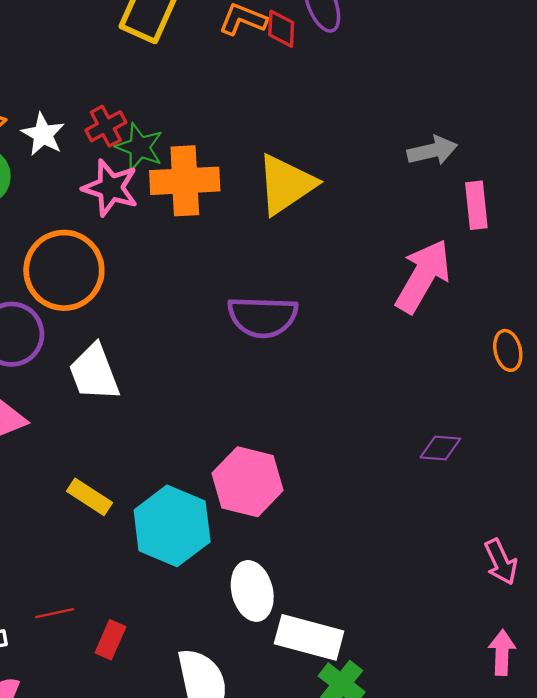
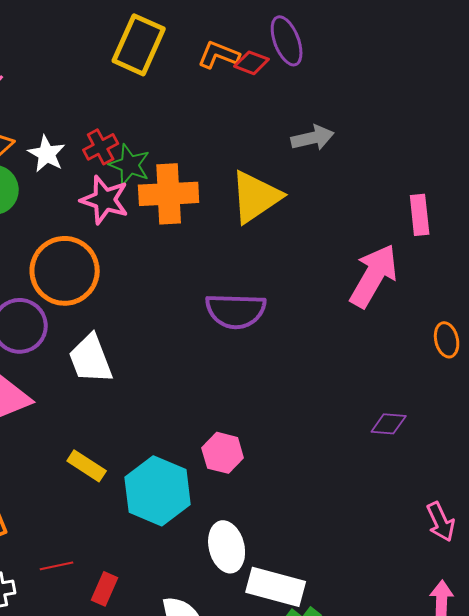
red diamond: (281, 29) -> (252, 63), turned -72
gray arrow: (432, 151) -> (313, 138), moved
pink hexagon: (248, 482) -> (223, 453), size x0.7

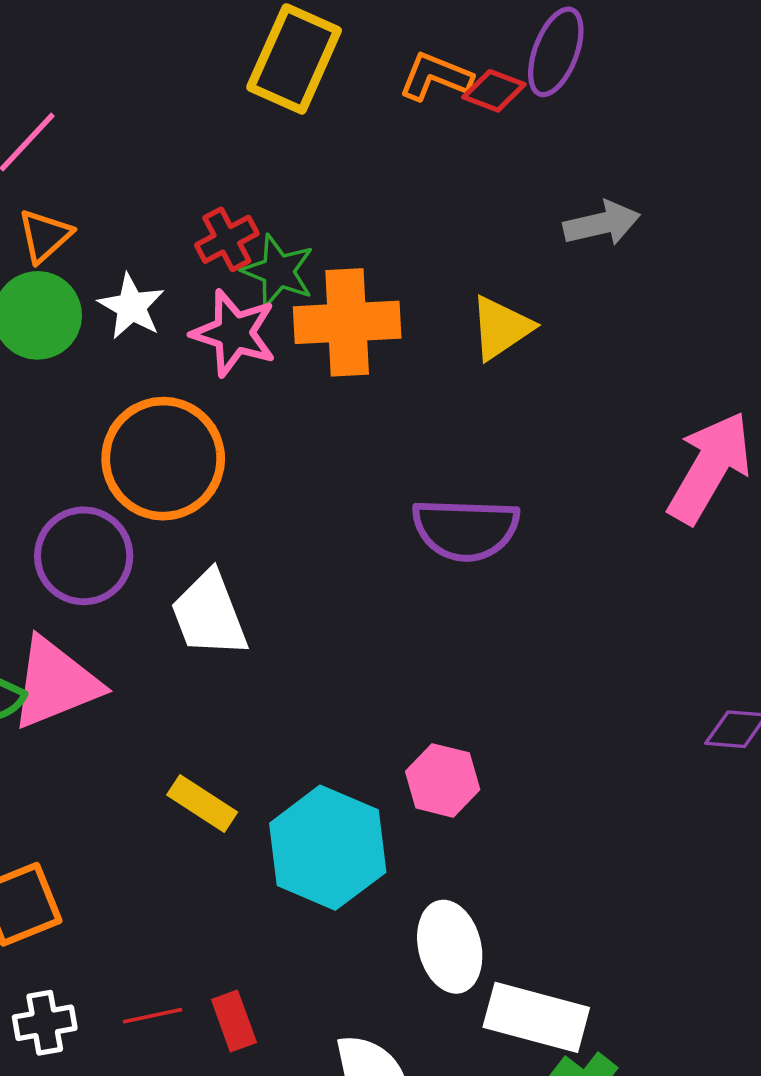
purple ellipse: (287, 41) -> (556, 52), turned 42
white star: (47, 154) -> (131, 307), moved
yellow triangle: (256, 197) -> (501, 328), size x0.7
red line: (57, 566) -> (153, 1016), moved
red rectangle: (105, 589) -> (234, 1021), turned -44

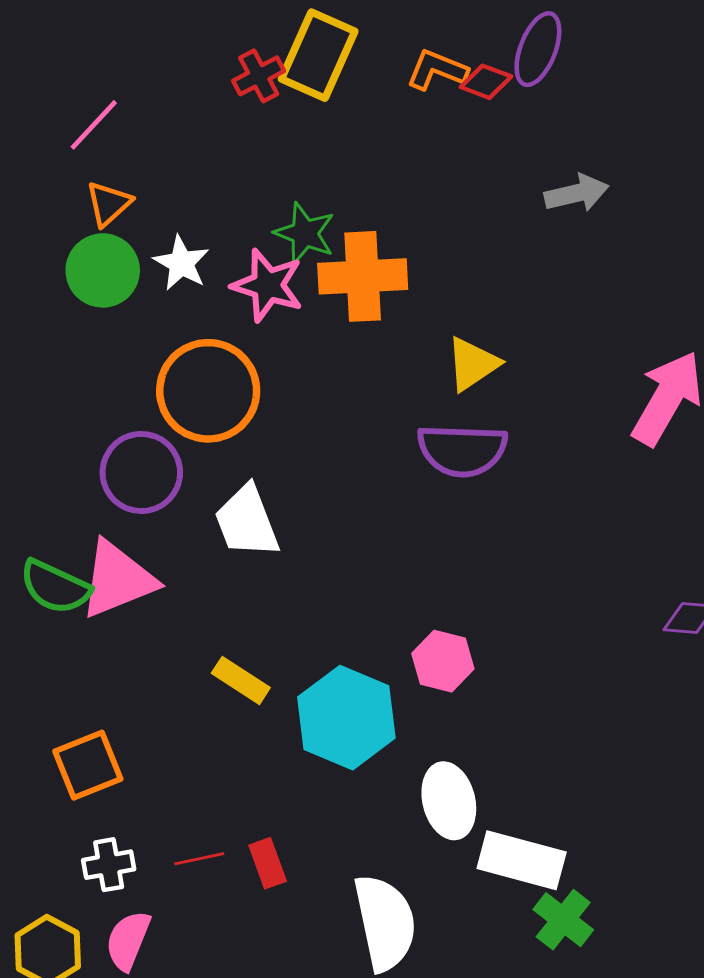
red cross: (227, 239) -> (259, 76), moved
yellow triangle: (501, 328) -> (473, 364), moved

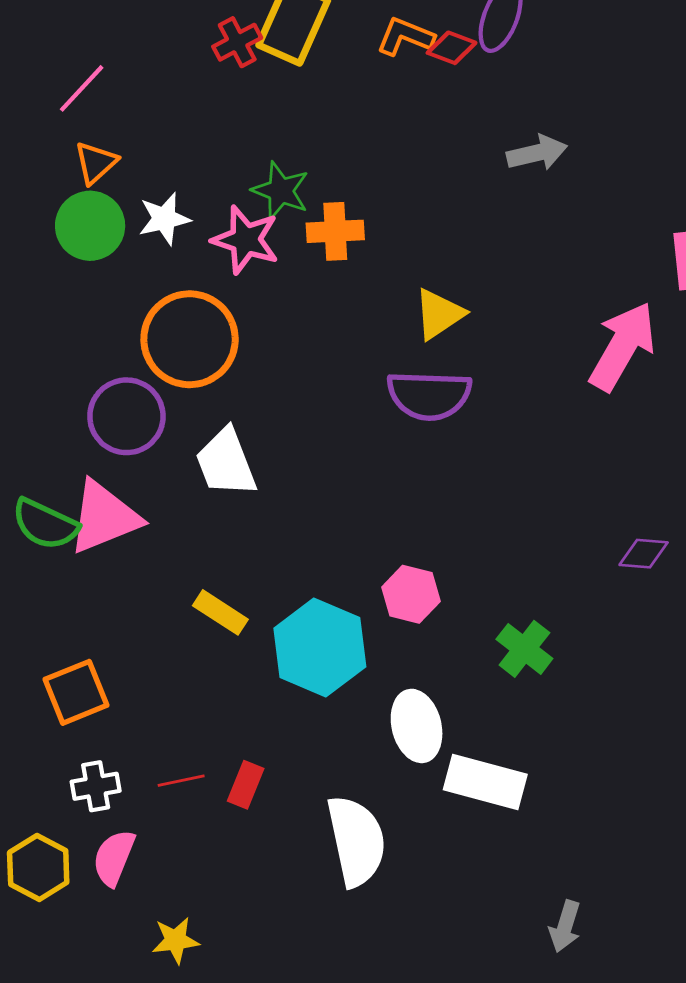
white star: (181, 263) -> (164, 219), turned 30
orange cross: (363, 276) -> (335, 231), size x0.7
red rectangle: (268, 863) -> (246, 785), turned 42
green cross: (563, 920) -> (524, 649), moved

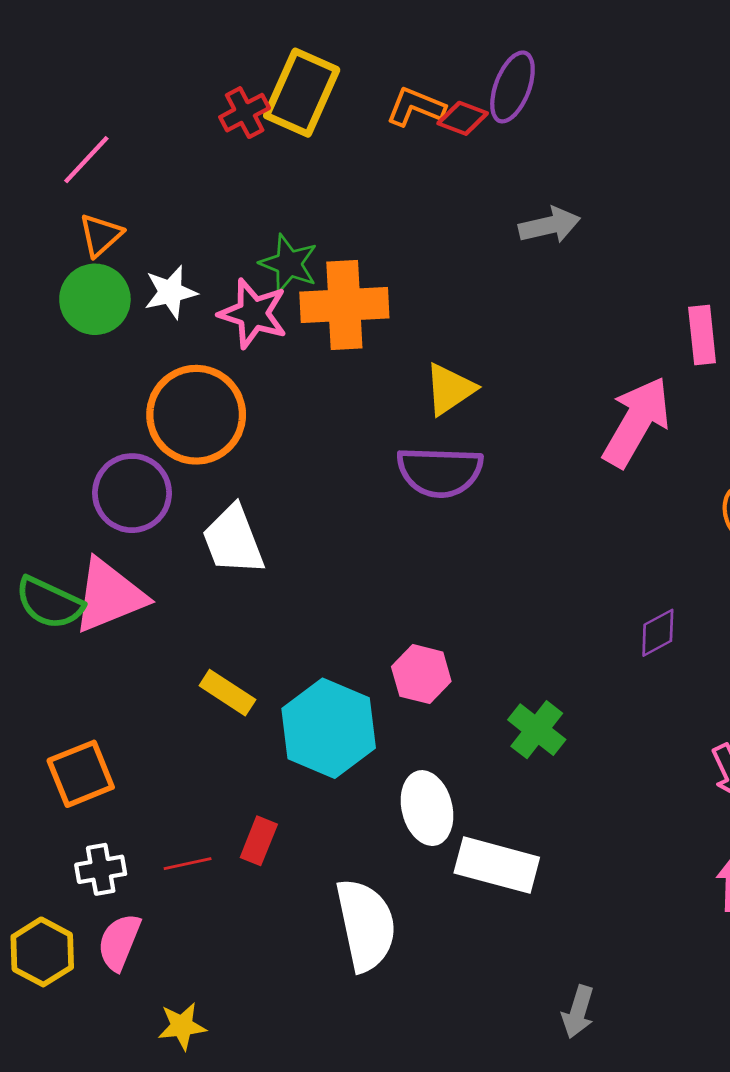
orange cross: (335, 231) -> (344, 305), size x1.5
purple diamond: (644, 554) -> (658, 633), turned -33
red rectangle: (246, 785) -> (259, 841), moved

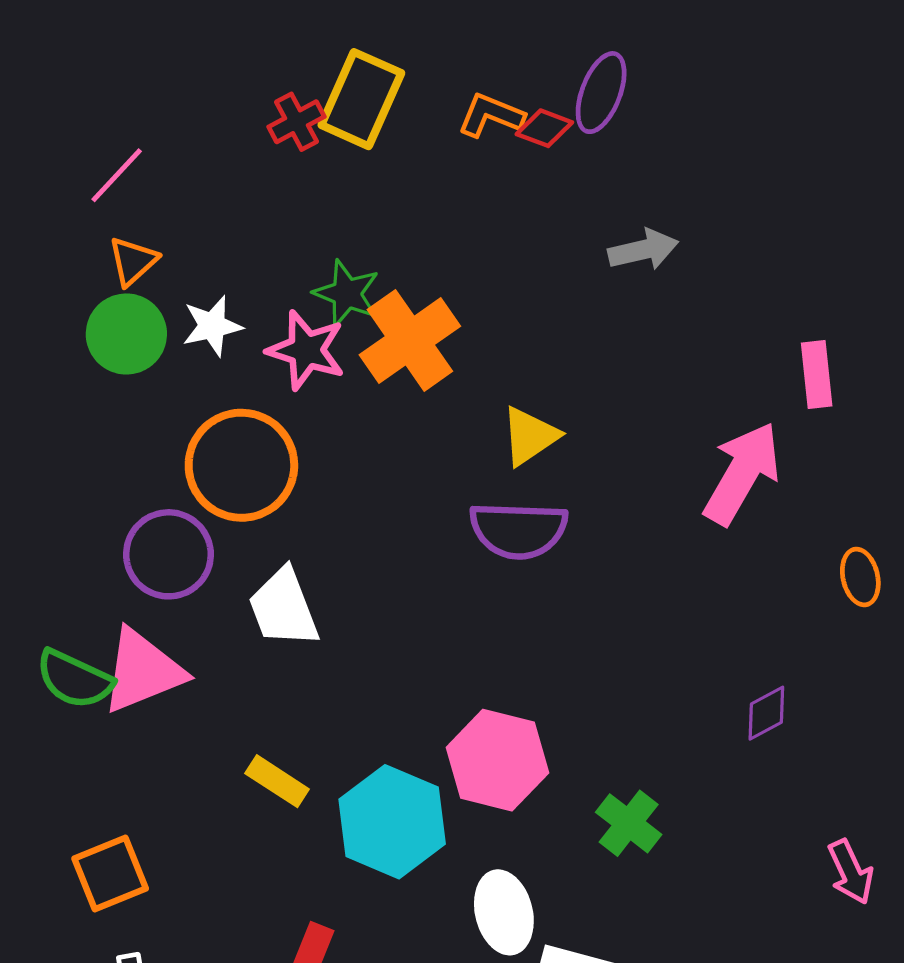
orange cross: (344, 305) -> (410, 340), turned -32
pink hexagon: (421, 674) -> (497, 760), size x1.5

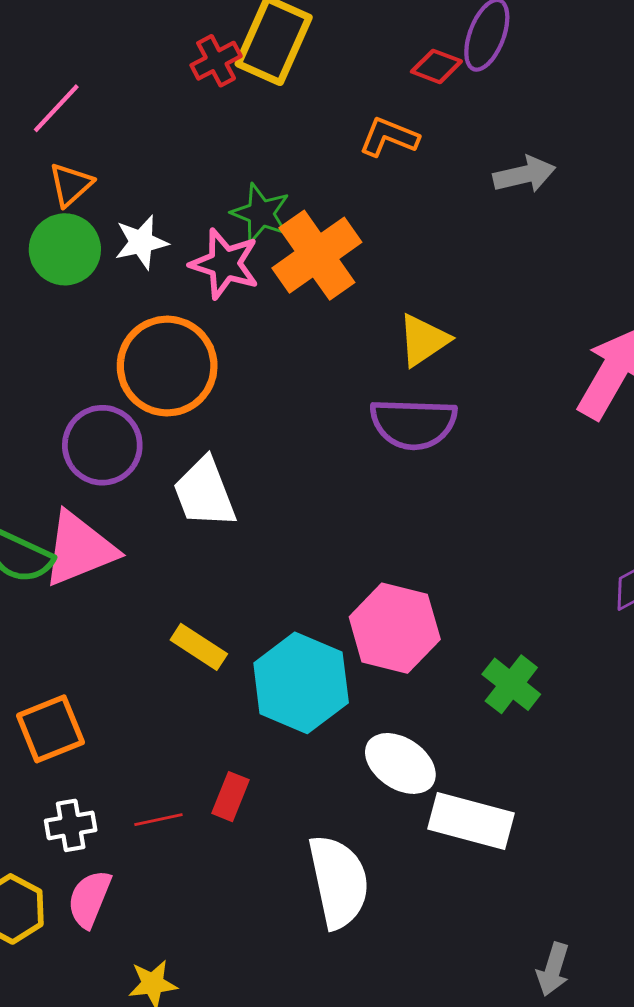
orange L-shape: (491, 115) -> (389, 137), moved
white ellipse: (504, 912) -> (400, 763), turned -42

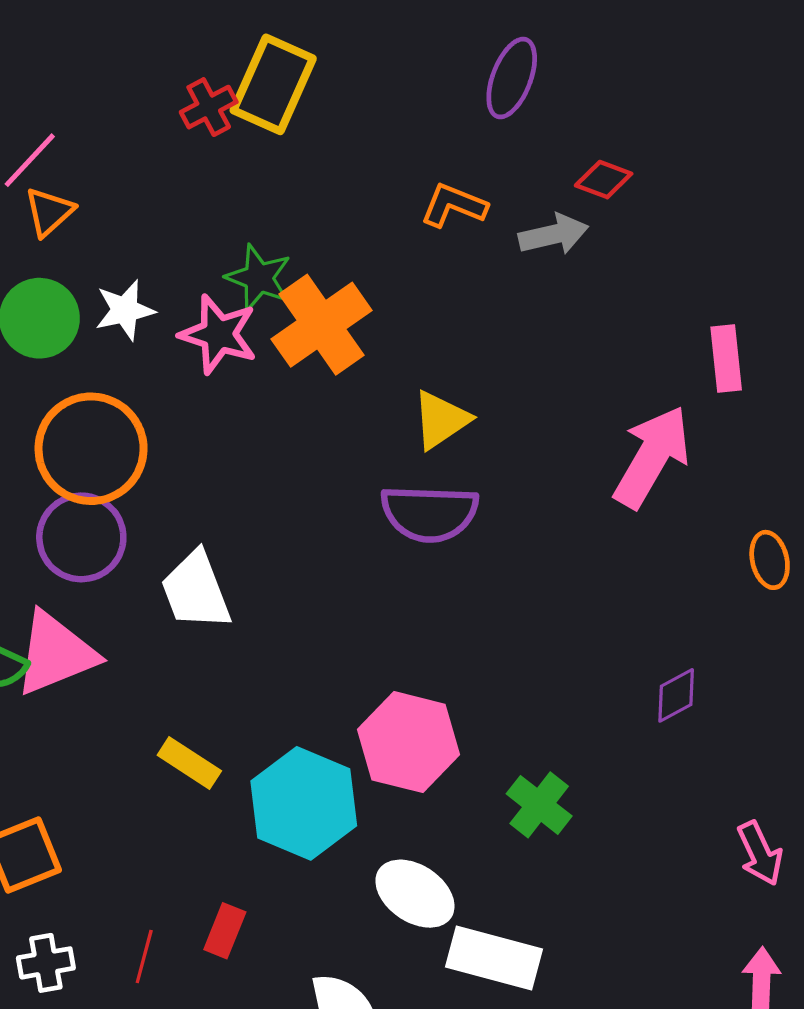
red diamond: (436, 66) -> (604, 180), moved
orange L-shape: (389, 137) -> (454, 205), moved
orange triangle: (71, 185) -> (49, 212), moved
orange circle: (167, 366) -> (91, 449), moved
red line: (158, 820) -> (144, 956), turned -63

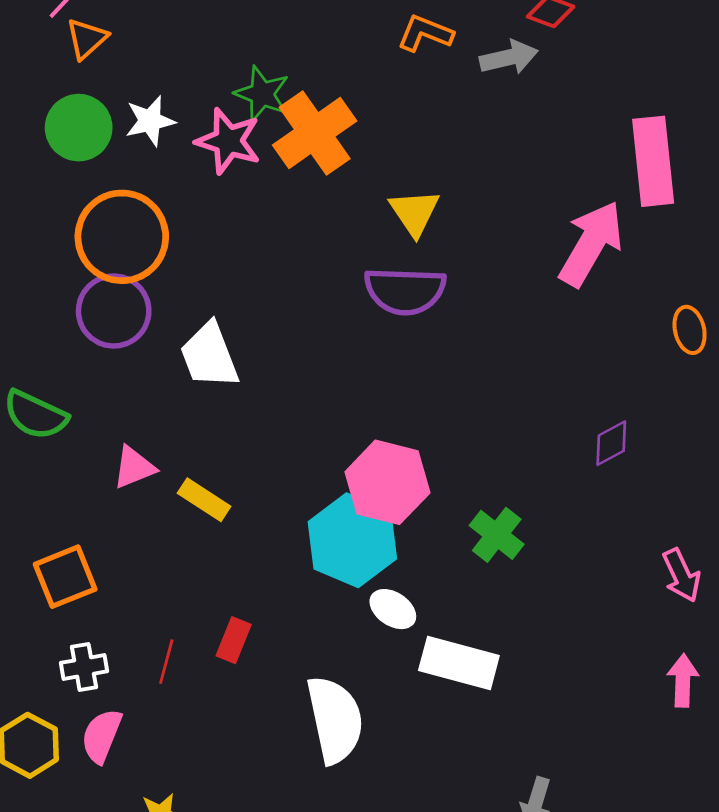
pink rectangle: (726, 358) -> (653, 161), size x1.6
yellow triangle: (441, 420) -> (414, 213), turned -30
pink triangle: (56, 653) -> (134, 467), moved, size x0.6
cyan hexagon: (304, 803) -> (352, 540), moved
white ellipse: (415, 894) -> (393, 609), size x0.7

